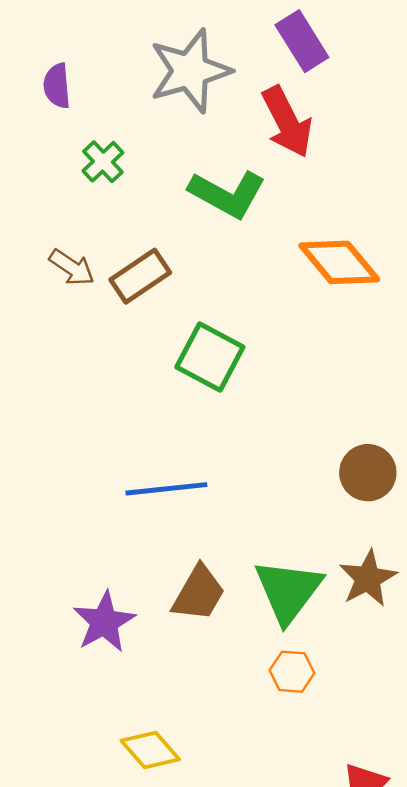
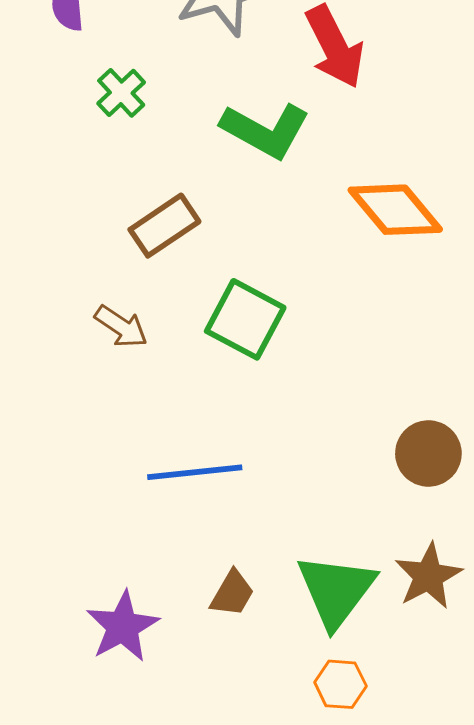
brown arrow: (72, 267) -> (121, 327), moved
brown trapezoid: (199, 593) -> (232, 593), size x0.7

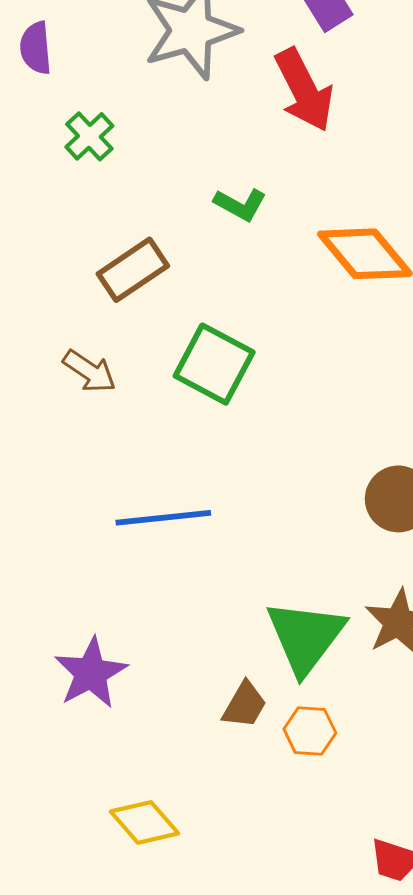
green L-shape: (265, 130) -> (240, 205), moved, size x0.6
brown trapezoid: (232, 593) -> (245, 705), moved

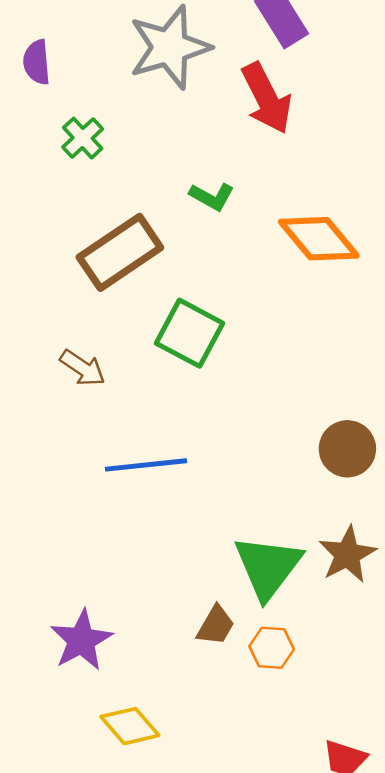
brown rectangle: (133, 270) -> (120, 252), size x1.4
brown arrow: (89, 371) -> (83, 368), moved
purple star: (91, 673) -> (81, 640), moved

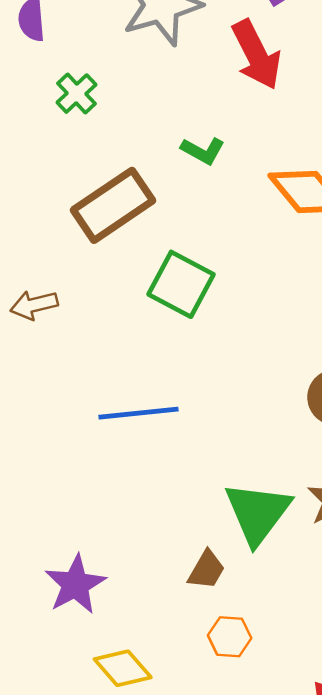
brown arrow: (83, 368) -> (34, 305), moved, turned 132
orange hexagon: (272, 648) -> (230, 637), moved

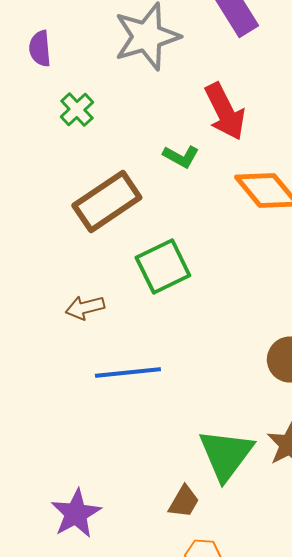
red arrow: (256, 55) -> (225, 112), moved
green square: (181, 284) -> (163, 267), turned 36
brown arrow: (34, 305) -> (85, 308), moved

